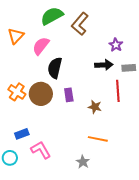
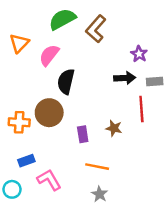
orange cross: (17, 92) -> (19, 122), moved, turned -30
purple rectangle: (69, 95) -> (83, 134), moved
orange line: (98, 139) -> (97, 167), moved

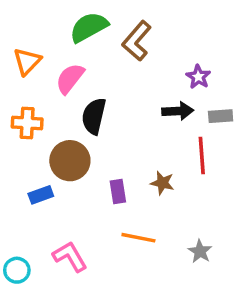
orange cross: (19, 122) -> (27, 123), moved
blue rectangle: (26, 161) -> (41, 195), moved
gray star: (99, 194) -> (200, 251), moved

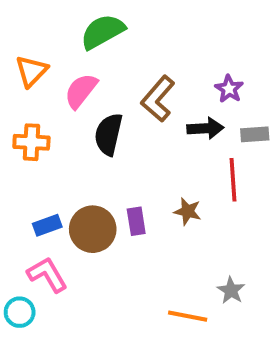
brown L-shape: (137, 41) -> (158, 99), moved
brown circle: (70, 161) -> (93, 229), moved
orange line: (138, 238) -> (188, 316), moved
pink L-shape: (70, 257) -> (47, 275), moved

